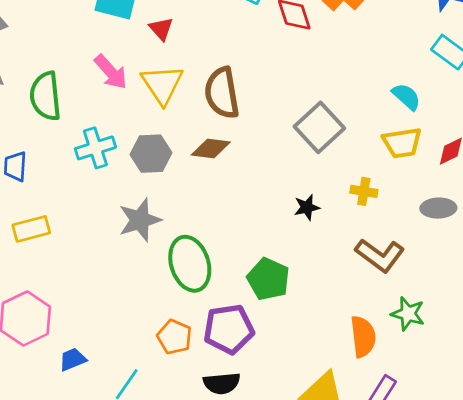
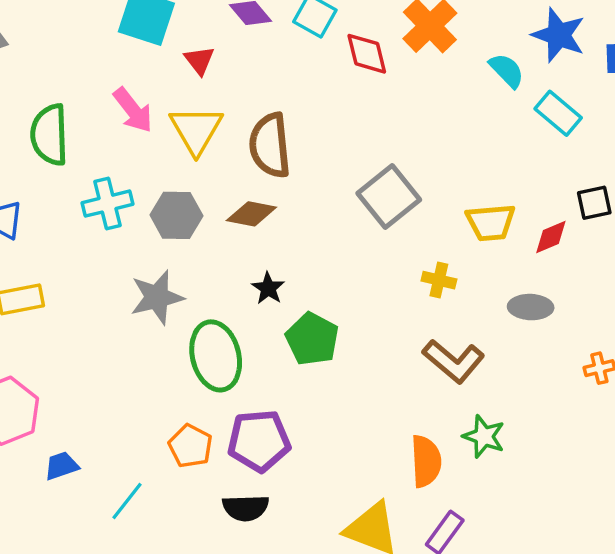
cyan semicircle: (406, 97) -> (507, 71), moved
black star: (307, 207) -> (268, 288), moved, turned -30
green pentagon: (268, 279) -> (312, 339), moved

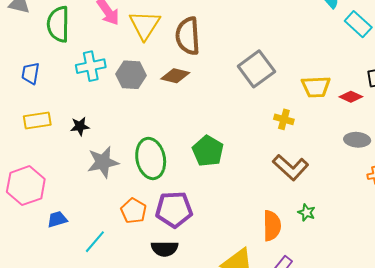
red diamond: (551, 237) -> (351, 97), turned 45
black star: (268, 288) -> (80, 126), moved, turned 30
gray star: (157, 297) -> (103, 162), moved
gray ellipse: (531, 307) -> (357, 140), moved
green star: (484, 436) -> (307, 213), size x0.7

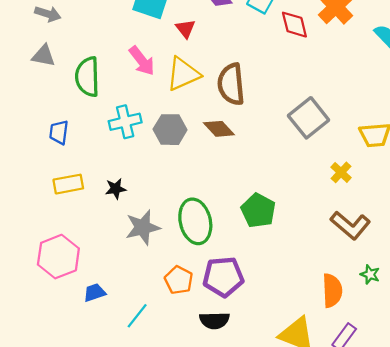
yellow triangle: (145, 25) -> (183, 74), turned 36
brown diamond: (175, 76) -> (219, 129), turned 36
yellow cross: (284, 119) -> (341, 172), turned 30

